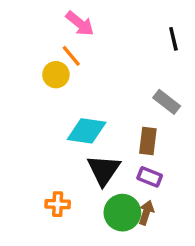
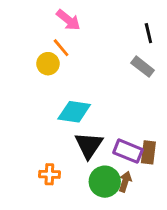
gray rectangle: (167, 102) -> (143, 67), moved
brown rectangle: (148, 141) -> (148, 152), moved
purple rectangle: (150, 177) -> (128, 151), size x1.4

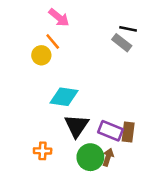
black line: (148, 33) -> (128, 29), turned -66
gray rectangle: (143, 67) -> (122, 43), moved

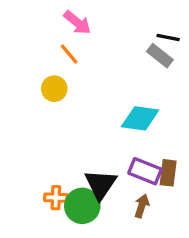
yellow circle: (41, 55) -> (54, 89), moved
cyan diamond: (64, 97) -> (140, 118), moved
black triangle: (77, 126) -> (100, 184), moved
green circle: (90, 157) -> (82, 206), moved

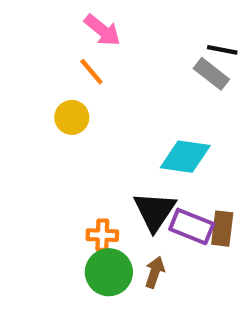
black triangle: (100, 184) -> (155, 211), moved
orange cross: (56, 198) -> (102, 235), moved
brown arrow: (142, 206) -> (155, 272), moved

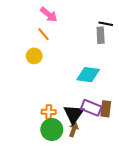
gray rectangle: (211, 74) -> (101, 35), turned 49
black triangle: (155, 211) -> (74, 114), moved

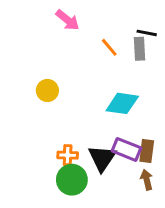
orange line: (44, 34) -> (109, 47), moved
yellow circle: (34, 56) -> (47, 90), moved
brown arrow: (74, 130) -> (147, 180), moved, turned -32

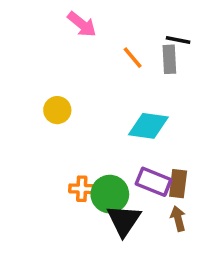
black triangle: (102, 158) -> (124, 220), moved
green circle: (72, 180) -> (110, 194), moved

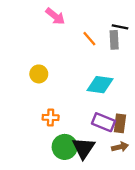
orange cross: (82, 189) -> (51, 117), moved
green circle: (110, 194) -> (65, 147), moved
brown arrow: (178, 219) -> (120, 147), turned 91

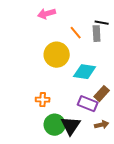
pink arrow: (55, 16) -> (47, 14), turned 126
yellow circle: (39, 74) -> (57, 55), moved, size x1.6
brown rectangle: (120, 123) -> (102, 94), moved, turned 35

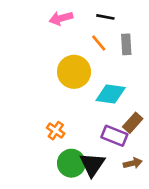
black line: (102, 23) -> (105, 17), moved
orange cross: (43, 100) -> (56, 131), turned 32

